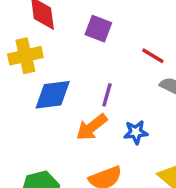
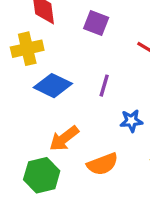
blue diamond: (53, 95) -> (53, 86), turned 33
orange arrow: (92, 127) -> (64, 138), moved

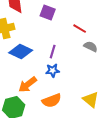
blue star: (131, 121) -> (53, 71), moved

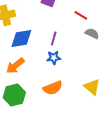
blue diamond: (21, 52) -> (21, 38), turned -35
orange arrow: (28, 85) -> (15, 66), moved

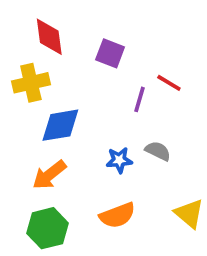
gray semicircle: (92, 33) -> (158, 151), moved
purple line: (54, 38) -> (140, 99), moved

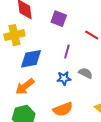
purple line: (140, 99) -> (67, 52), moved

